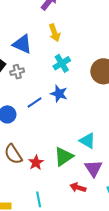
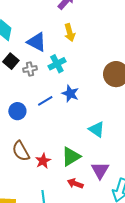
cyan cross: (62, 63) -> (57, 64), moved
cyan triangle: (87, 141) -> (97, 129), moved
red arrow: (78, 187) -> (75, 184), moved

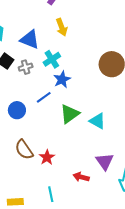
blue star: (70, 94) -> (62, 79), moved, turned 30
green triangle: (71, 157) -> (70, 114), moved

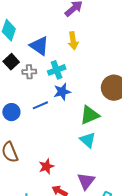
green triangle: (70, 114) -> (90, 115), moved
red star: (47, 157) -> (46, 166), moved

